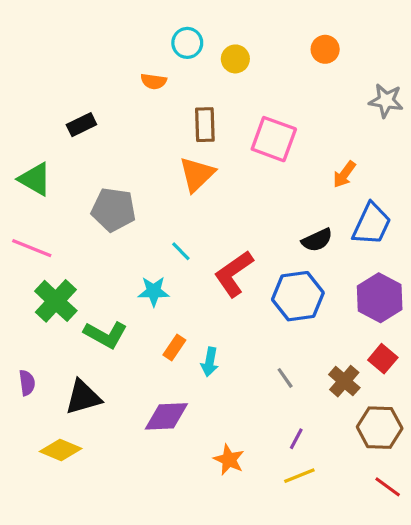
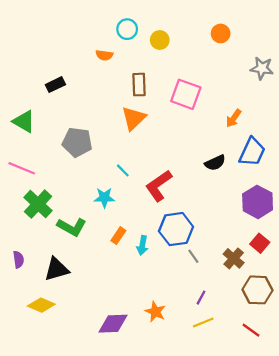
blue hexagon: (298, 296) -> (176, 229), moved
purple diamond: (166, 416) -> (113, 324), moved
red line: (388, 487) -> (251, 330), moved

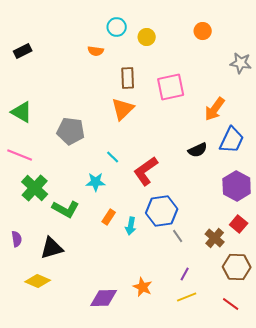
black rectangle: (55, 85) -> (23, 51), moved
pink square: (186, 94) -> (171, 87), turned -32
orange arrow: (234, 118) -> (215, 109), size x1.4

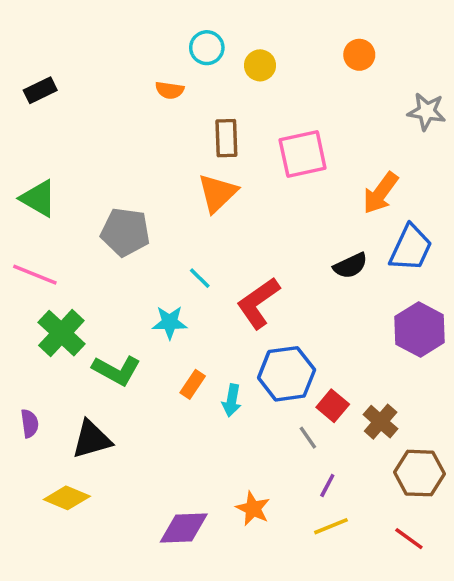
red square: (239, 224) -> (333, 406), moved
gray line: (178, 236) -> (308, 438), moved

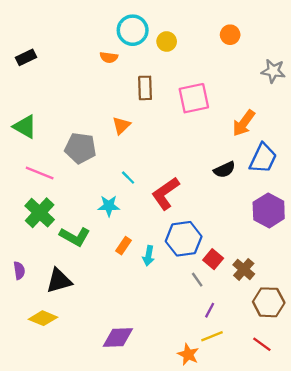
cyan circle: (207, 48) -> (133, 30), size x1.4
orange triangle: (217, 193) -> (121, 125), moved, size x0.7
pink line: (35, 275) -> (40, 173), moved
orange star: (253, 509) -> (188, 354), moved

